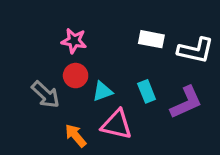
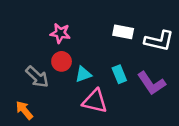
purple L-shape: (186, 102) -> (151, 83), turned 80
orange arrow: (76, 136) -> (24, 110), moved

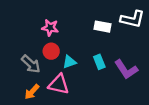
white L-shape: (159, 41) -> (132, 19), moved
pink triangle: (95, 101) -> (59, 84), moved
orange arrow: (24, 110) -> (32, 92), moved, turned -98

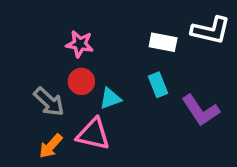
cyan rectangle: (99, 62) -> (158, 85), moved

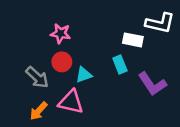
white rectangle: (163, 42) -> (133, 40), moved

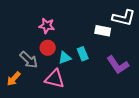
cyan rectangle: (120, 64) -> (83, 54), moved
orange arrow: (39, 111) -> (14, 79), moved

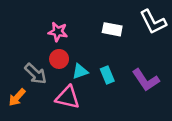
white L-shape: (124, 18) -> (153, 22), turned 50
white rectangle: (103, 31) -> (112, 29), moved
cyan rectangle: (83, 54) -> (107, 75), moved

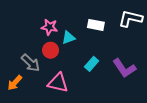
white L-shape: (153, 22) -> (131, 19), turned 130
cyan triangle: (80, 71) -> (68, 38), moved
cyan rectangle: (107, 75) -> (92, 64), turned 64

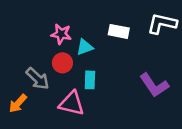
cyan rectangle: (92, 64) -> (90, 80), moved, turned -40

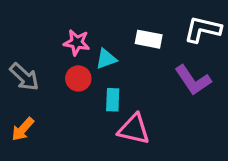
gray arrow: (38, 79) -> (24, 77), moved
purple L-shape: (154, 85) -> (193, 80), moved
pink triangle: (72, 103) -> (134, 129), moved

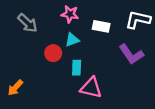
pink star: (77, 42) -> (70, 14), moved
gray arrow: (24, 77) -> (28, 23), moved

